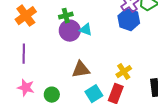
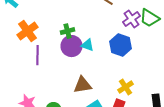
blue hexagon: (129, 20) -> (120, 45), moved
purple line: (24, 54) -> (38, 55), moved

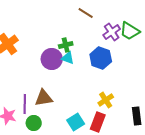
green cross: (68, 31) -> (66, 45), moved
purple line: (38, 55) -> (25, 104), moved
brown triangle: (82, 85) -> (44, 98), moved

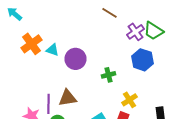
green cross: (66, 45) -> (108, 75), moved
cyan triangle: (68, 58) -> (52, 50), moved
blue hexagon: (101, 58) -> (142, 60), moved

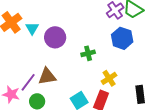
cyan triangle: (52, 50) -> (32, 28), turned 40
purple line: (48, 104) -> (28, 82), turned 36

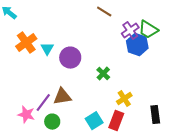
blue hexagon: (122, 38) -> (137, 45), moved
green cross: (88, 53) -> (103, 74), turned -32

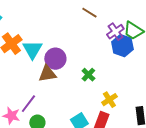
cyan triangle: (47, 49) -> (32, 50), size x1.5
brown triangle: (62, 97) -> (47, 74), moved

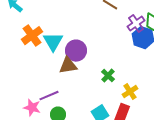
green cross: (88, 75) -> (108, 76), moved
purple line: (28, 104) -> (49, 96), turned 30

